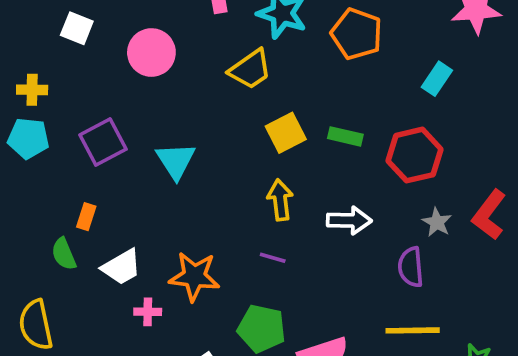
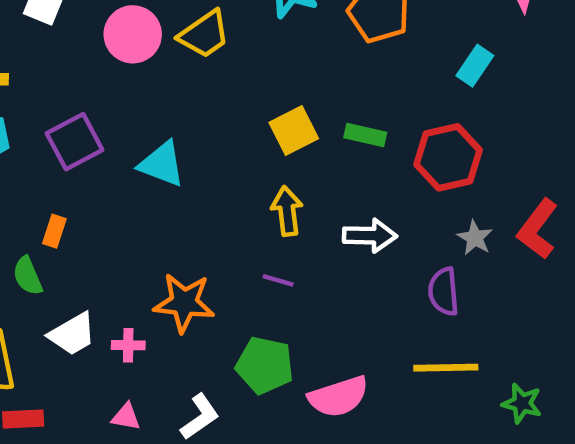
yellow trapezoid: (250, 69) -> (204, 34), moved
cyan triangle: (176, 161) -> (162, 164), turned -36
white trapezoid: (122, 267) -> (72, 334), moved

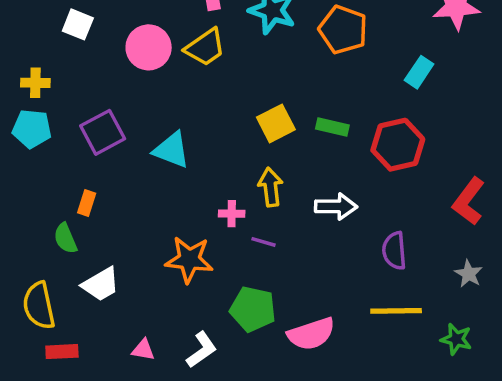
gray star: (475, 238) -> (469, 274), moved
pink cross: (128, 345) -> (232, 214), moved

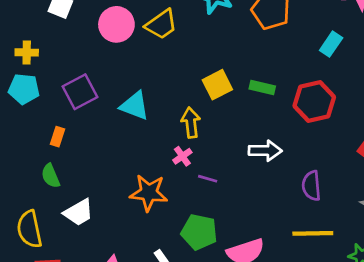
yellow arrow: (271, 187) -> (191, 123), moved
orange rectangle: (87, 203) -> (58, 137), moved
pink cross: (232, 214) -> (182, 156), turned -36

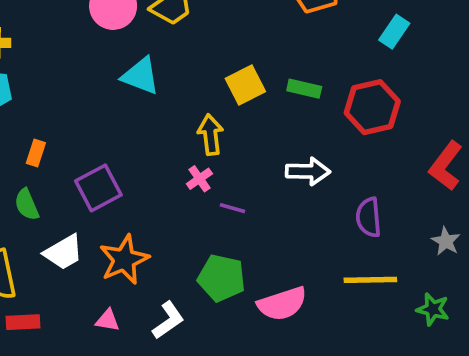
purple square: (80, 92) -> (98, 188), moved
cyan triangle: (135, 106) -> (141, 76), moved
orange star: (149, 193) -> (124, 260), moved, turned -30

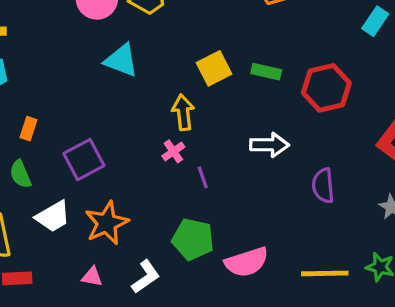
cyan rectangle: (394, 32) -> (375, 21), moved
purple line: (233, 208) -> (203, 177), turned 55
yellow line: (370, 280) -> (325, 273), moved

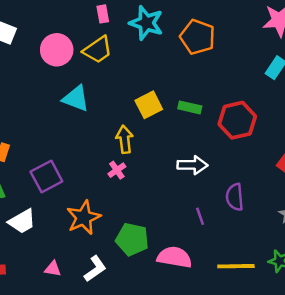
purple line: (203, 177) -> (200, 216), moved
orange star: (107, 223) -> (84, 218), moved
pink semicircle: (247, 262) -> (174, 257), turned -152

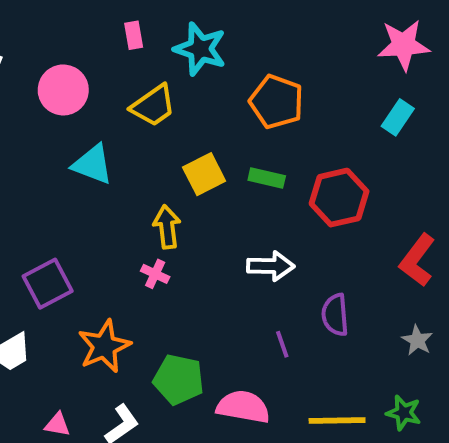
orange pentagon: (198, 37) -> (276, 102), moved
yellow trapezoid: (98, 50) -> (153, 106), moved
pink cross: (117, 170) -> (155, 274), turned -30

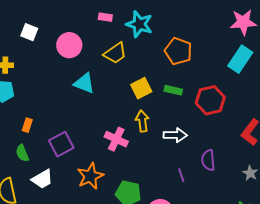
pink rectangle: (134, 35) -> (105, 17), turned -72
cyan rectangle: (398, 117) -> (240, 59), size x1.5
yellow arrow: (167, 227) -> (142, 121), moved
pink cross: (155, 274) -> (116, 139), size x1.6

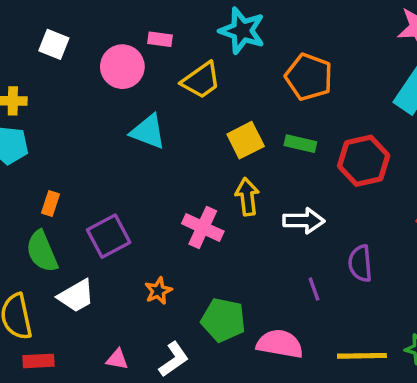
pink rectangle: (105, 17) -> (160, 39), moved
green semicircle: (22, 153) -> (42, 251), size x1.4
orange star: (90, 176) -> (158, 291), size x0.6

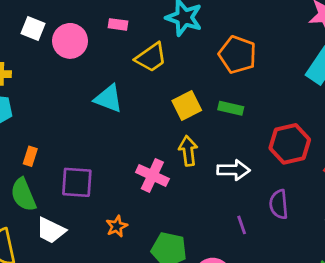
pink circle: (122, 67) -> (70, 41), moved
red hexagon: (364, 161) -> (290, 144), moved
purple square: (109, 236) -> (77, 182), turned 32
white trapezoid: (76, 296) -> (51, 230), turned 56

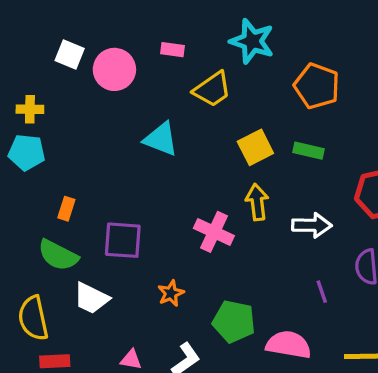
green semicircle: (23, 195) -> (58, 255), turned -40

